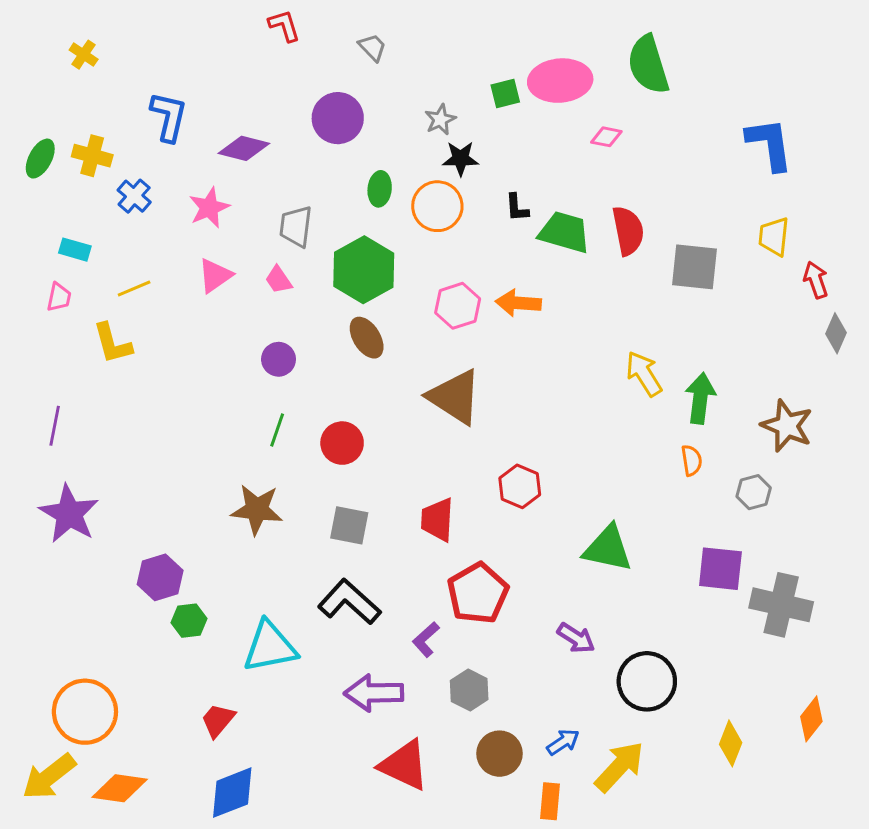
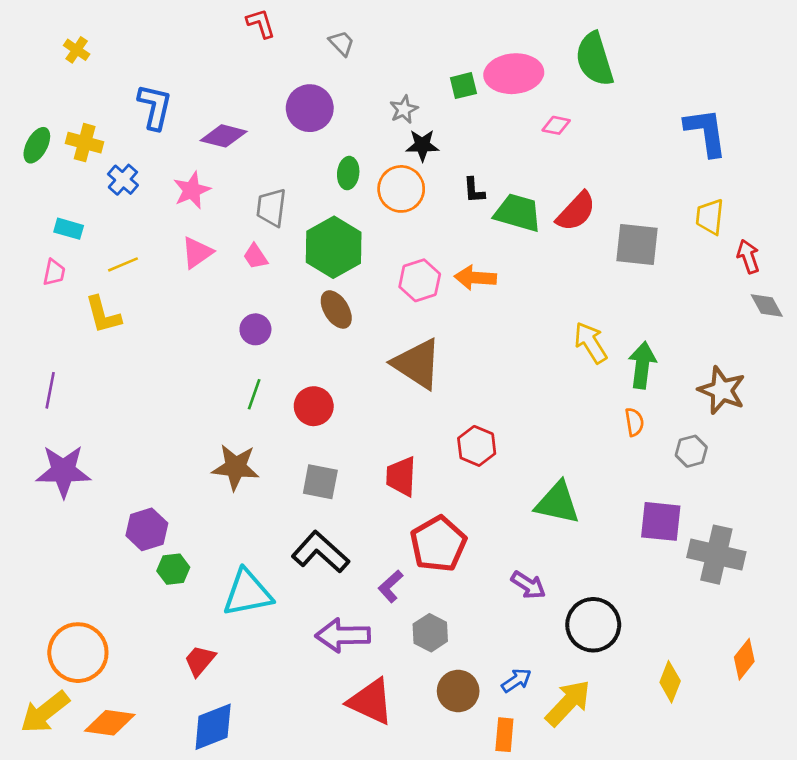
red semicircle: (628, 231) -> (576, 211), turned 54
gray diamond: (836, 333) -> (767, 306), turned -52
purple star: (69, 514) -> (63, 471), turned -30

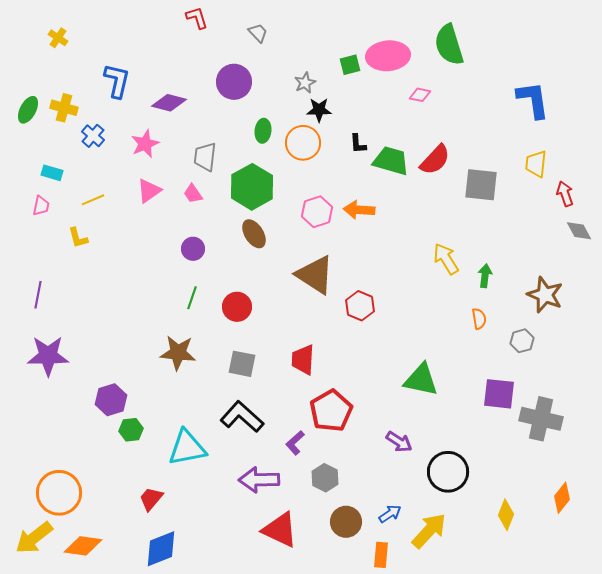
yellow L-shape: (103, 315) -> (78, 238), size x0.7
green arrow: (642, 365) -> (485, 276), size x0.7
red hexagon: (477, 446) -> (360, 306), moved

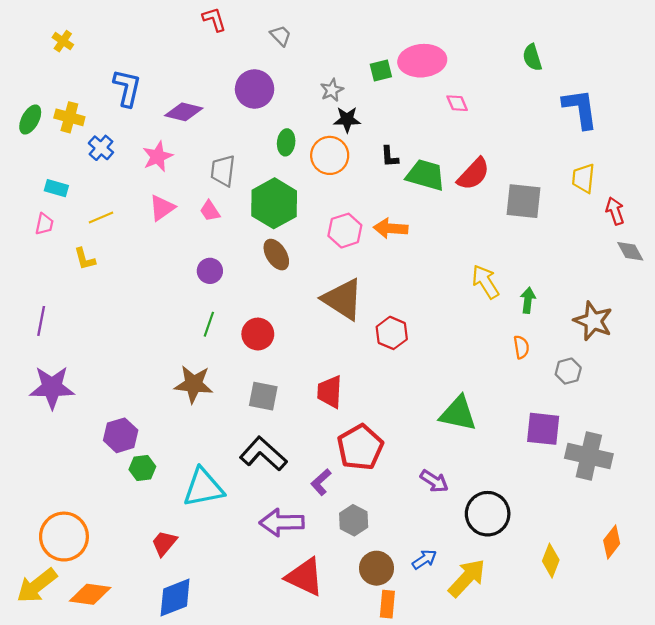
green semicircle: (449, 45) -> (532, 57), moved, size x0.6
pink diamond: (420, 95) -> (457, 103), turned 55
orange rectangle: (381, 555) -> (387, 604), moved

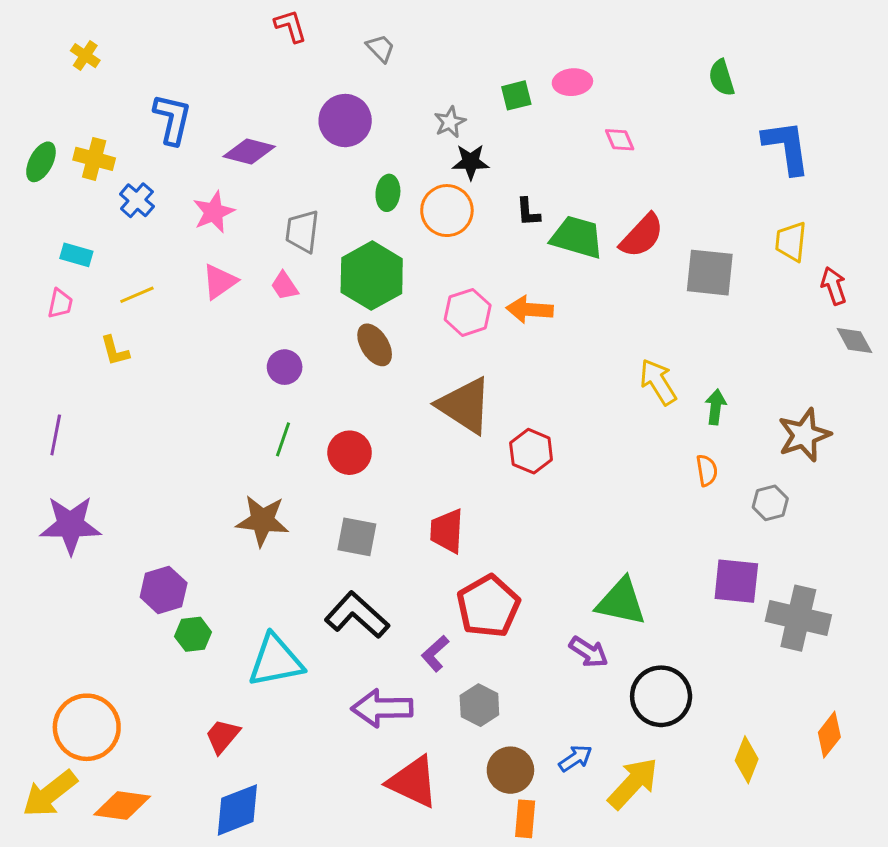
pink ellipse: (422, 61) -> (572, 82), size x0.6
brown star: (593, 321) -> (804, 435), turned 30
green triangle: (458, 414) -> (621, 602), moved

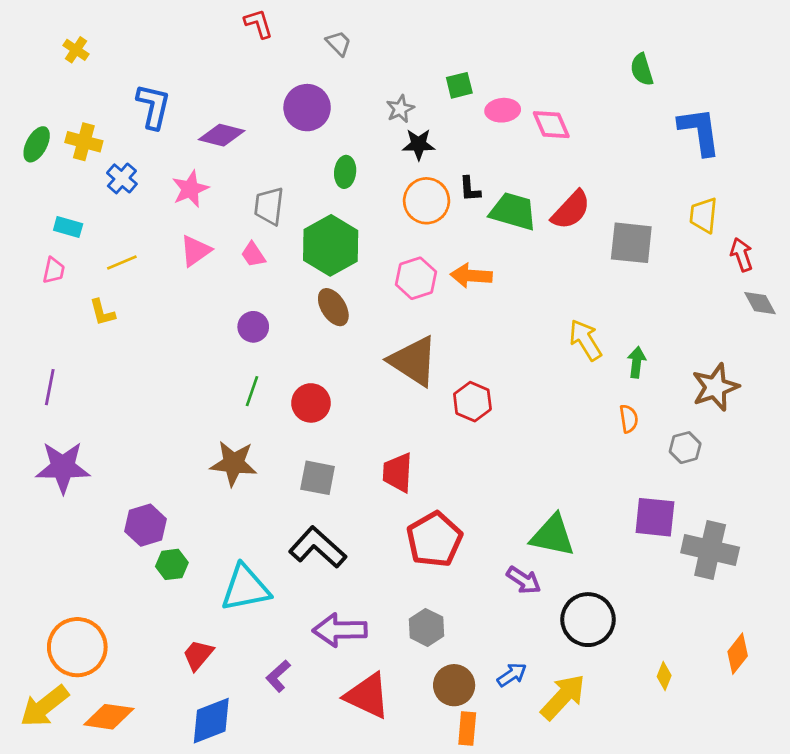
pink ellipse: (572, 82) -> (503, 110), moved
pink diamond: (620, 140) -> (551, 125), size x1.4
orange circle: (447, 211) -> (427, 201), moved
purple L-shape: (435, 653) -> (278, 676), moved
yellow diamond: (747, 760) -> (664, 676), size x0.7

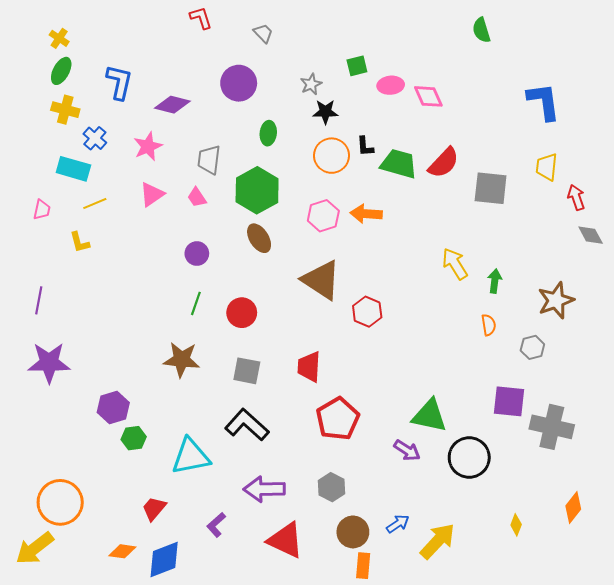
green semicircle: (642, 70) -> (481, 30), moved
green ellipse: (37, 144) -> (61, 71), moved
cyan rectangle: (68, 227) -> (73, 169), moved, size x1.5
black circle: (588, 620) -> (469, 458), moved
orange diamond: (109, 717) -> (122, 551), moved, size x0.7

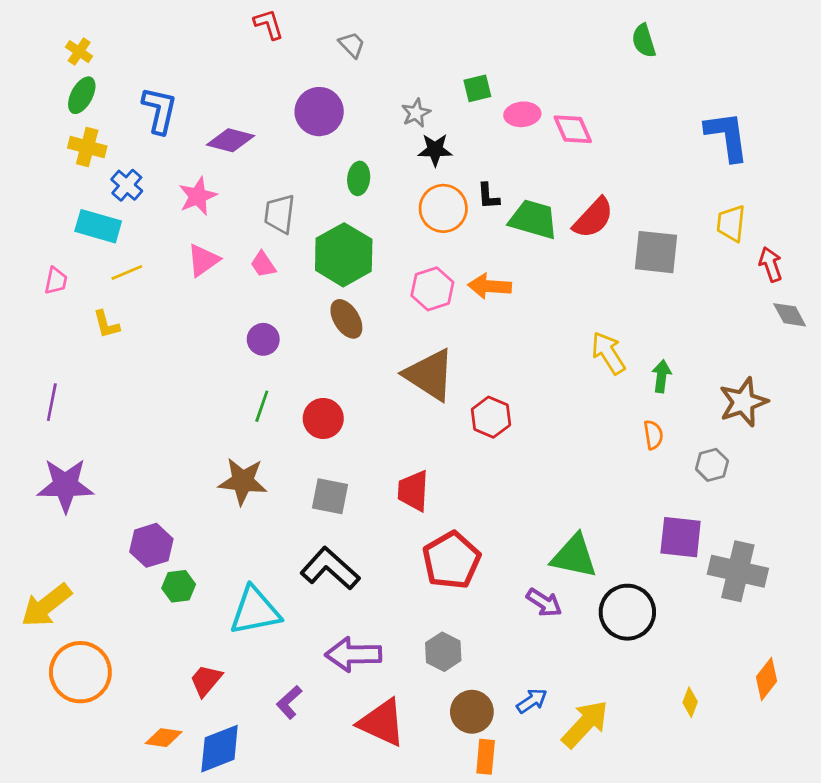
yellow arrow: (35, 548) -> (46, 605), moved

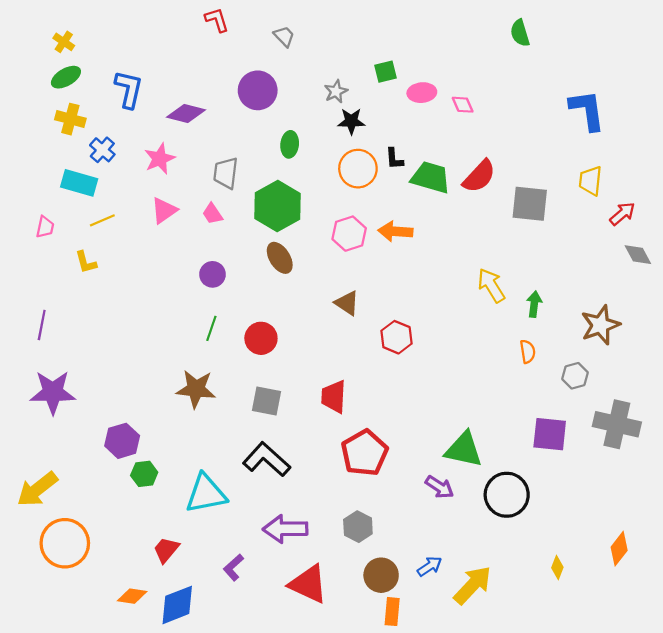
green ellipse: (82, 95) -> (66, 77), turned 32
pink diamond: (573, 129) -> (463, 105), size x0.7
red arrow: (771, 264) -> (622, 214), turned 68
brown triangle: (430, 375) -> (347, 303), size x0.6
gray cross: (738, 571) -> (617, 424), moved

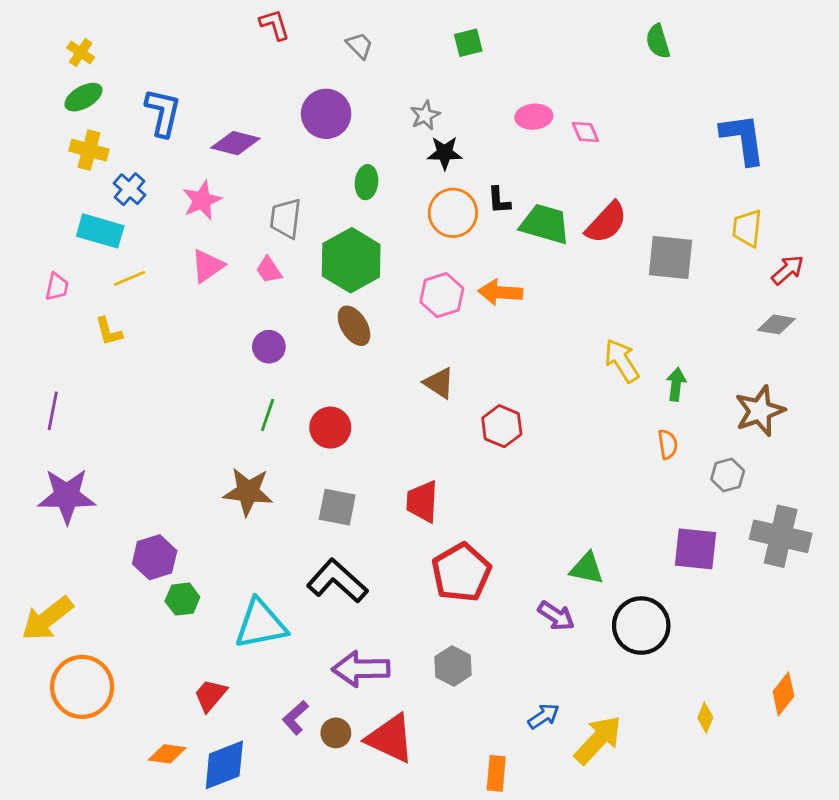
green square: (385, 72) -> (468, 43), moved
gray diamond: (638, 255) -> (776, 324), moved, turned -52
green triangle: (464, 450) -> (587, 568), size x0.7
brown circle: (381, 575) -> (336, 733), moved, size x0.7

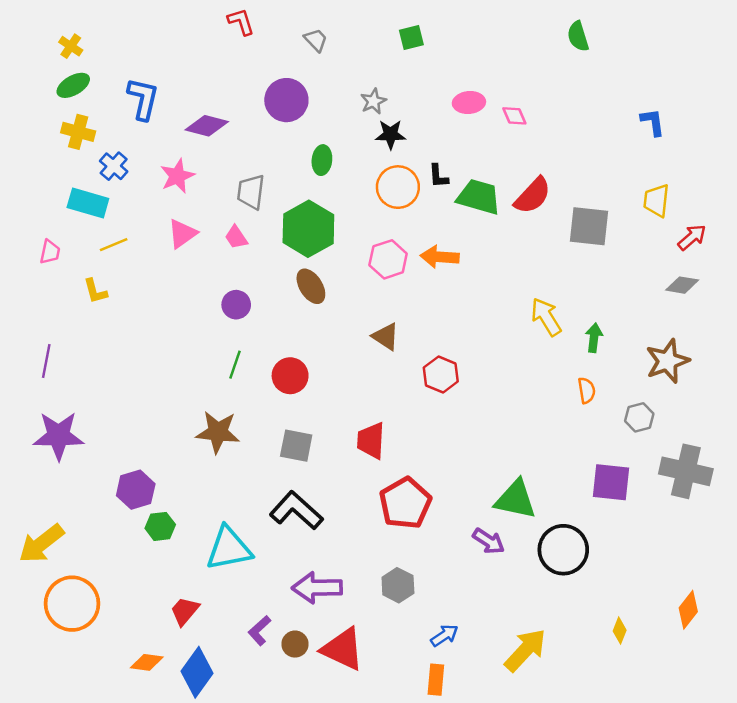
blue L-shape: (743, 139) -> (653, 122), size x0.6
green triangle: (587, 568) -> (516, 499), size x1.4
blue arrow: (544, 716) -> (444, 635), moved
blue diamond: (224, 765) -> (197, 672), turned -33

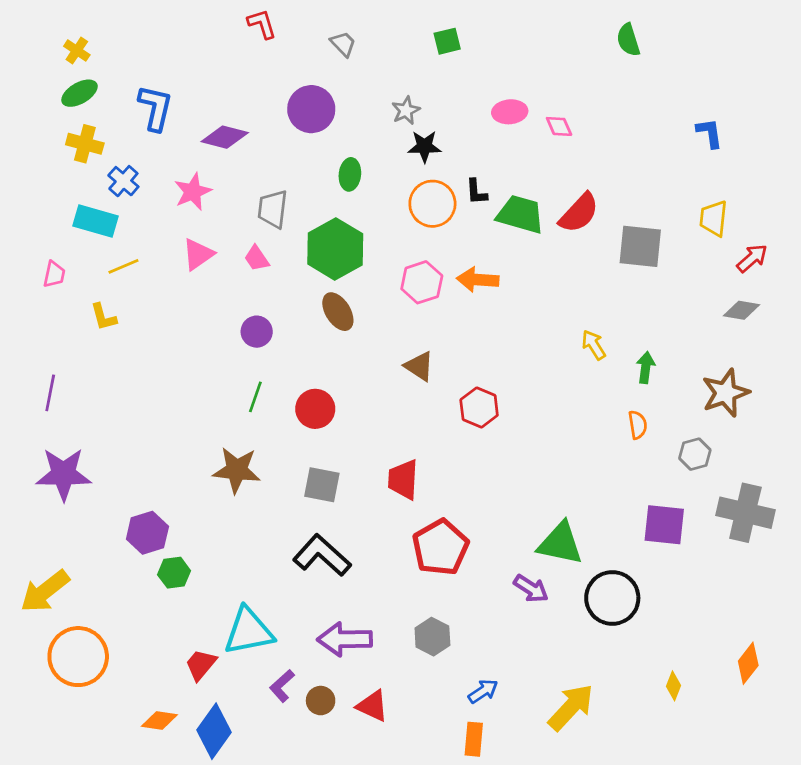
yellow arrow: (546, 317) -> (594, 345), size x0.7
cyan triangle: (229, 548) -> (249, 631), moved
red triangle: (343, 649) -> (373, 706), size x0.7

